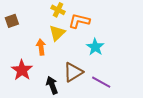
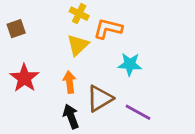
orange arrow: (41, 47) -> (70, 82), moved
cyan star: (95, 47) -> (130, 64), turned -30
red star: (22, 70) -> (24, 78), moved

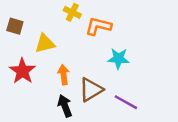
brown square: (16, 29) -> (15, 26), turned 35
yellow triangle: (78, 45) -> (45, 44), moved, turned 30

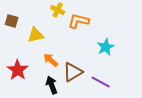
cyan star: (118, 59) -> (106, 47), moved, turned -30
red star: (22, 71) -> (18, 70), moved
orange arrow: (64, 75) -> (51, 60), turned -42

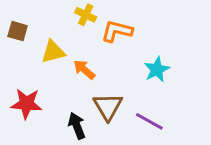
orange arrow: (51, 60) -> (84, 70), moved
red star: (18, 70) -> (26, 104), turned -30
brown triangle: (73, 72) -> (108, 107), turned -30

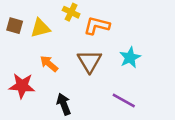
yellow triangle: (53, 52) -> (40, 28), moved
orange arrow: (84, 70) -> (49, 64), moved
brown triangle: (108, 107) -> (89, 61), moved

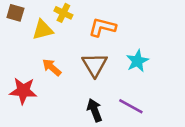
yellow cross: (71, 12) -> (63, 13), moved
brown square: (15, 26) -> (15, 13), moved
black arrow: (64, 104) -> (95, 110), moved

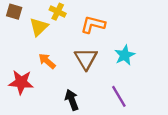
yellow triangle: (43, 30) -> (39, 27), turned -30
purple line: (131, 106) -> (119, 96), turned 30
black arrow: (95, 110) -> (72, 100), moved

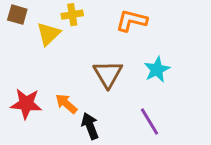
yellow cross: (58, 12) -> (72, 15), turned -35
orange L-shape: (93, 25) -> (132, 21), moved
orange arrow: (47, 61) -> (66, 104), moved

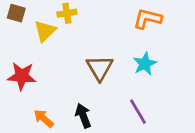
orange L-shape: (132, 21) -> (148, 19), moved
red star: (26, 104) -> (22, 76), moved
orange arrow: (66, 104) -> (44, 118), moved

